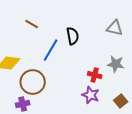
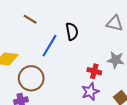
purple star: (91, 95) -> (90, 92), turned 30

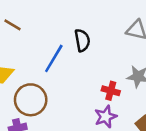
brown line: (30, 19) -> (12, 25), moved

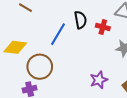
red cross: (111, 91) -> (103, 27), moved

